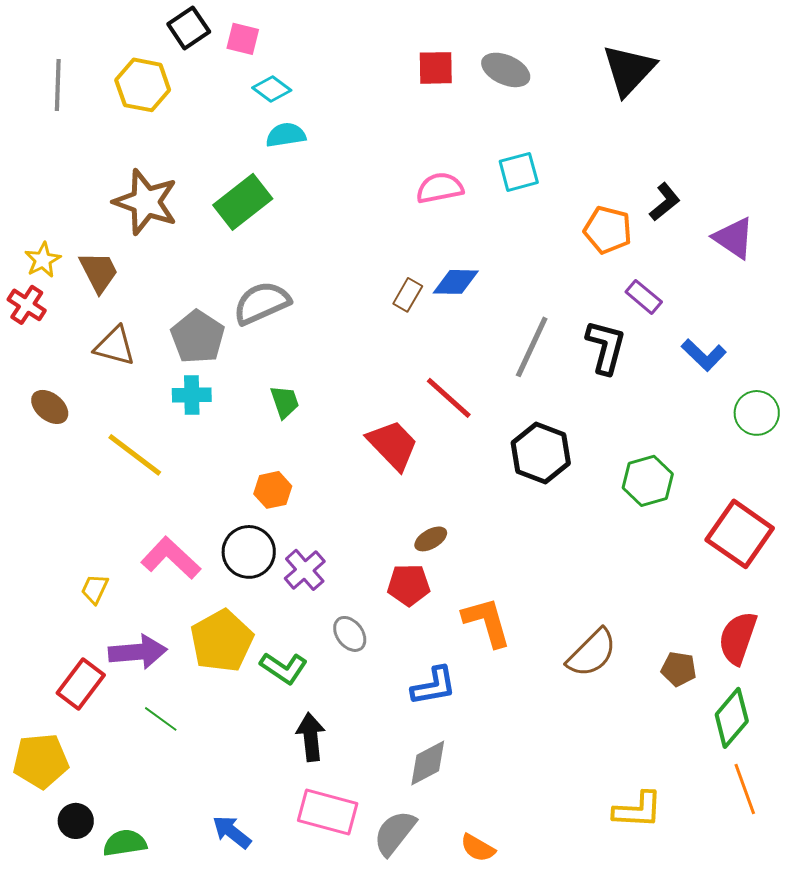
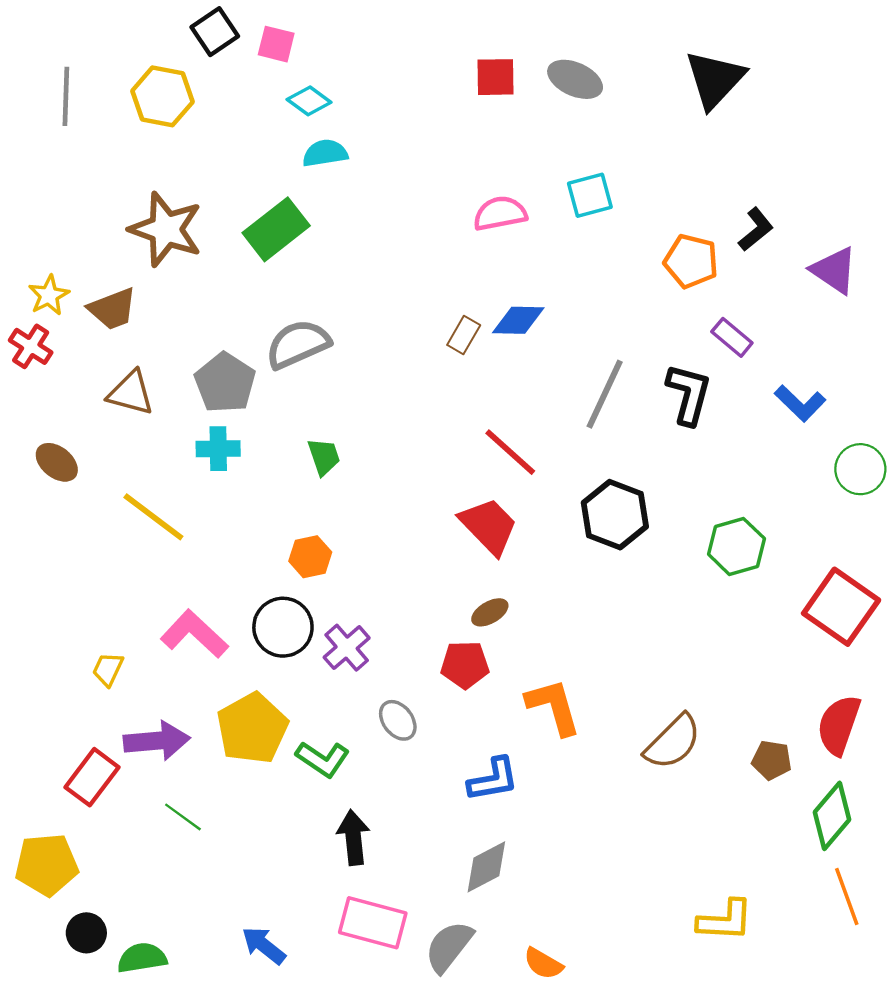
brown trapezoid: (99, 272) -> (112, 309), turned 96
red trapezoid: (393, 445) -> (489, 526), moved

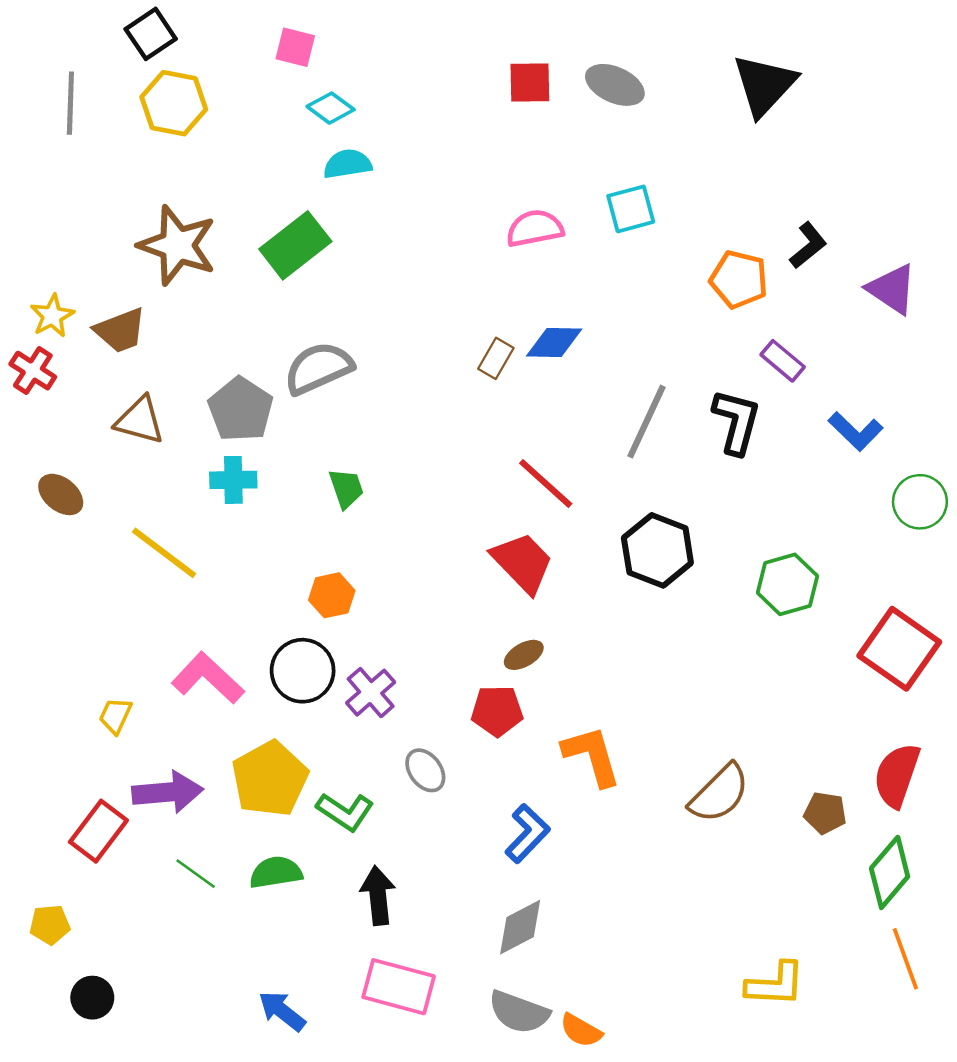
black square: (215, 32) -> (151, 34), moved
blue L-shape: (493, 779) -> (527, 834), turned -36
yellow pentagon: (47, 865) -> (50, 925), size x0.6
gray semicircle: (449, 947) -> (519, 1012), moved, turned -108
green semicircle: (142, 958) -> (276, 872), moved

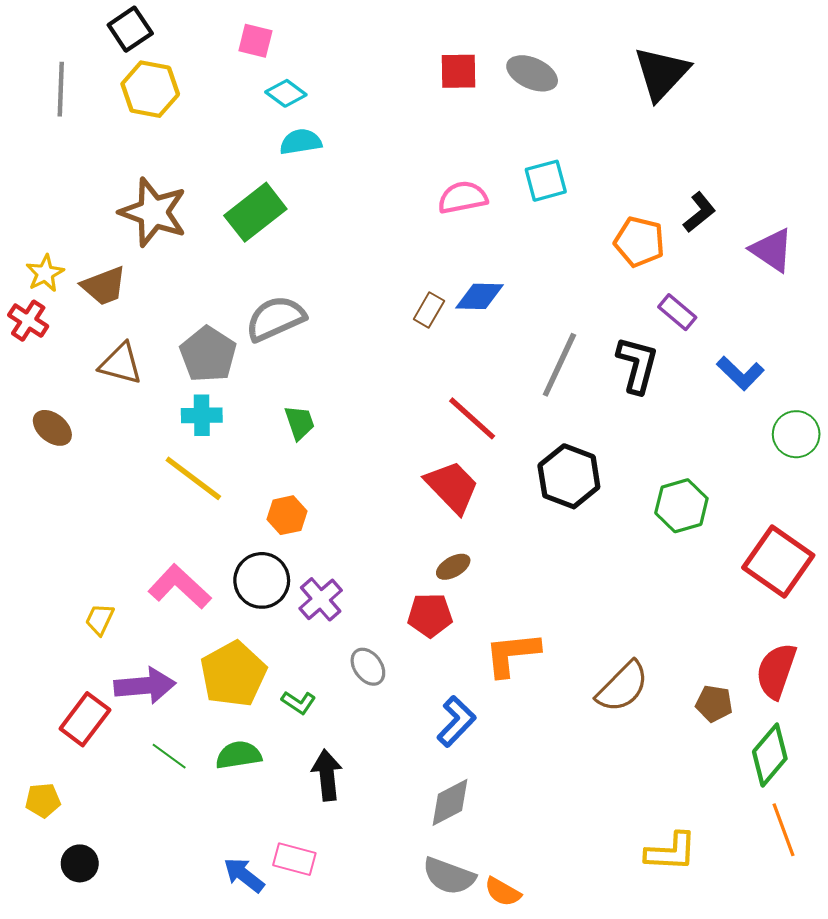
yellow line: (164, 553) -> (193, 478), moved
orange L-shape: (592, 756) -> (512, 654), turned -80
green L-shape: (345, 812) -> (299, 702), size x0.7
pink rectangle: (399, 987) -> (294, 859), moved, size x0.7

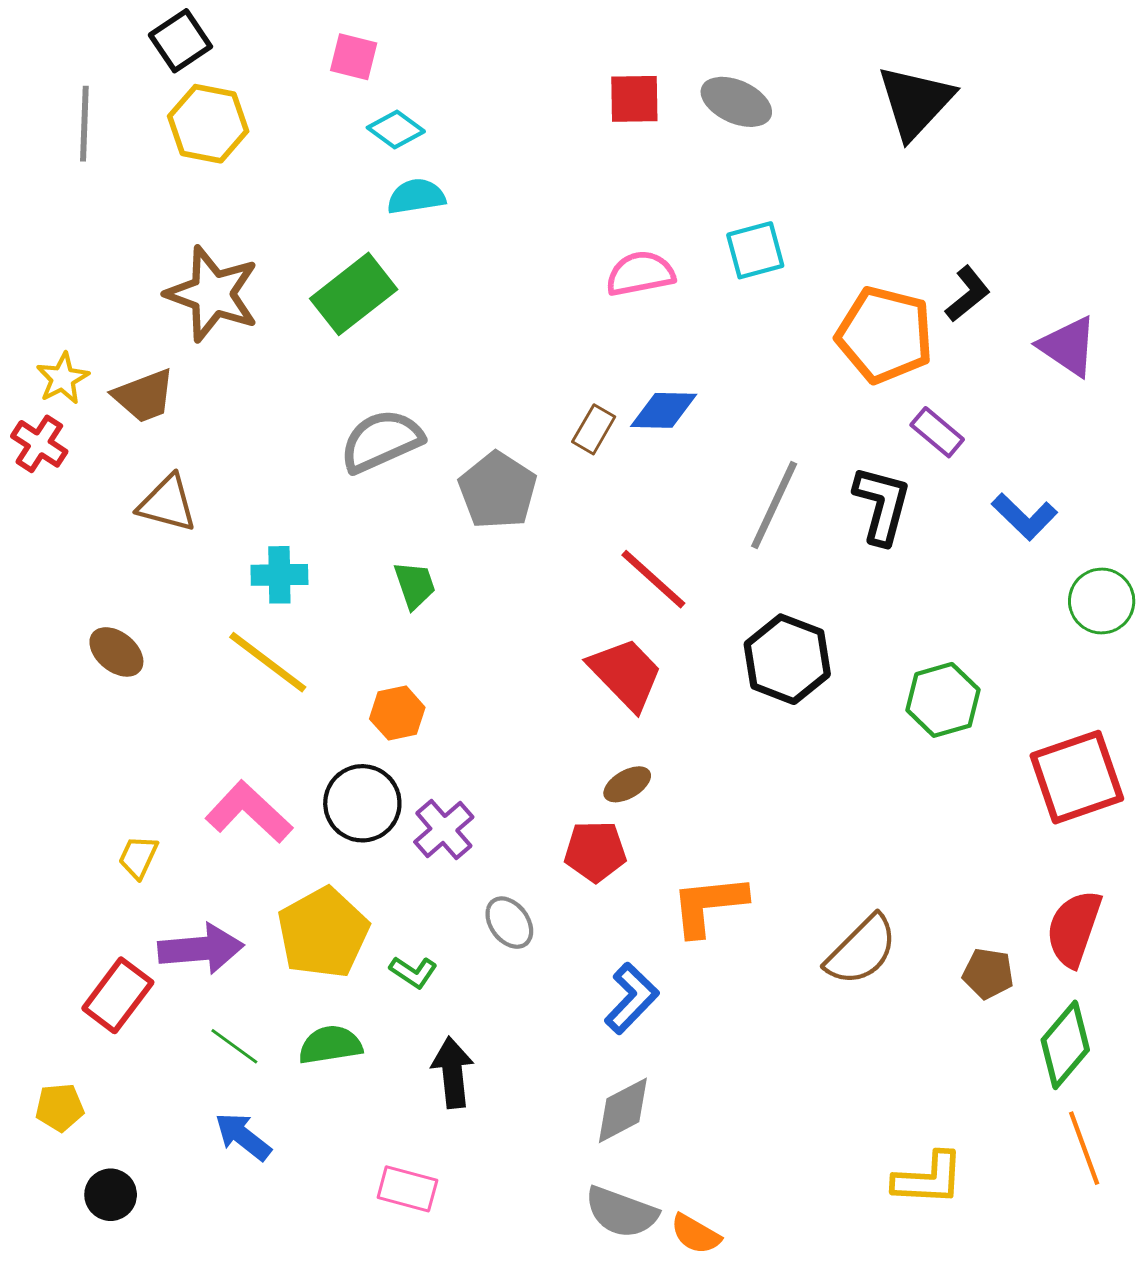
orange pentagon: (639, 242) -> (885, 335), size x1.4
gray pentagon: (208, 354) -> (498, 490), moved
brown ellipse: (52, 428) -> (116, 652), moved
red square: (778, 561) -> (1077, 777), turned 36
blue arrow: (244, 875) -> (243, 1137), moved

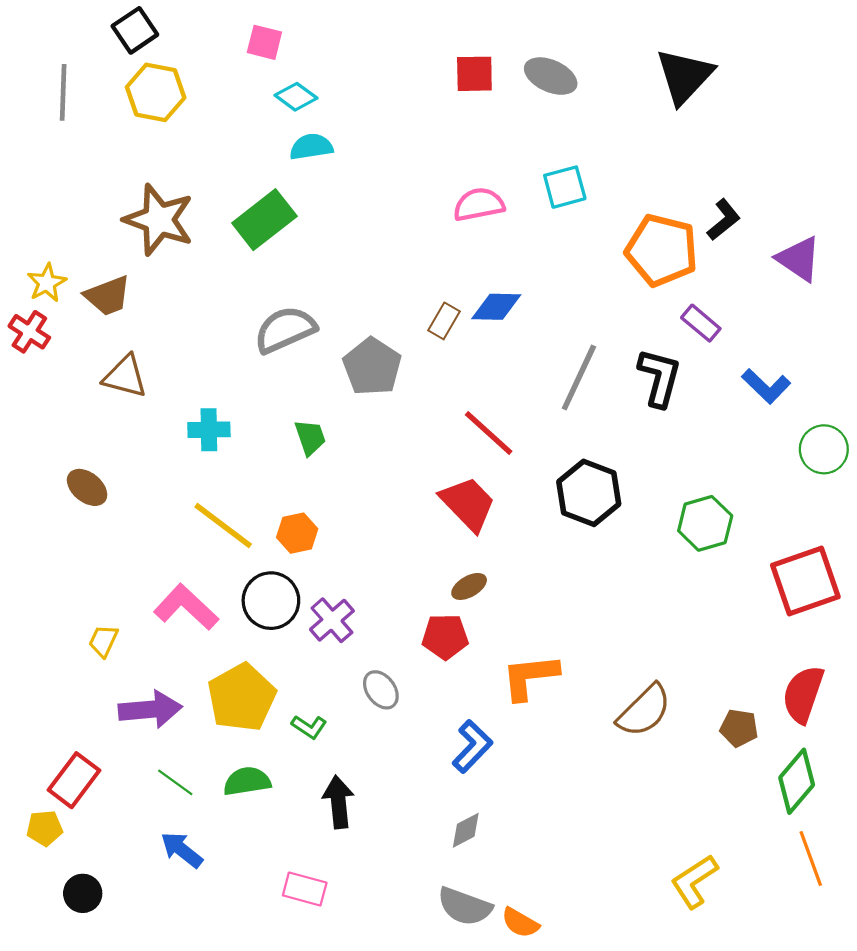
yellow line: (268, 662) -> (223, 526), moved
red rectangle: (118, 995) -> (74, 780), moved
gray diamond: (623, 1110) -> (466, 830), size x0.7
yellow L-shape: (928, 1179) -> (694, 881), turned 144

